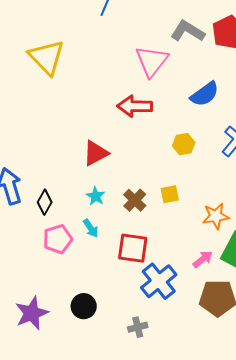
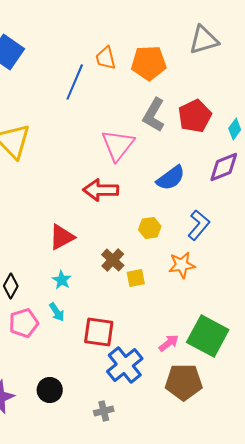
gray L-shape: (188, 31) -> (154, 115), turned -92
brown cross: (135, 200) -> (113, 260), moved
orange star: (216, 216) -> (182, 265), moved

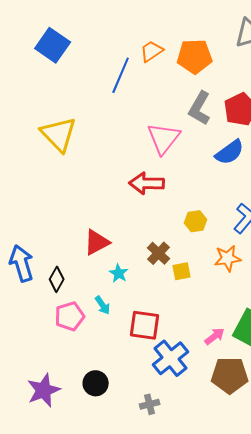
orange trapezoid: (106, 58) -> (152, 51), turned 70
blue semicircle: (171, 178) -> (230, 152), moved
red triangle: (62, 237) -> (97, 242), moved
cyan star: (62, 280) -> (119, 273), moved

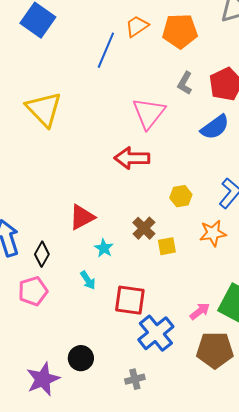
gray L-shape: (200, 108) -> (185, 83), size x0.7
pink pentagon: (70, 316) -> (33, 291), moved
purple star: (44, 390) -> (43, 379), moved

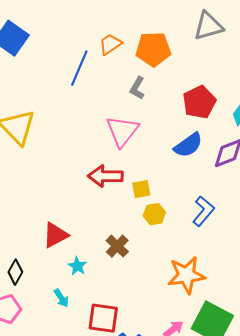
gray L-shape: (185, 83) -> (137, 88), moved
orange star: (213, 233) -> (186, 275), moved, size x1.4
yellow square: (167, 246) -> (141, 189), moved

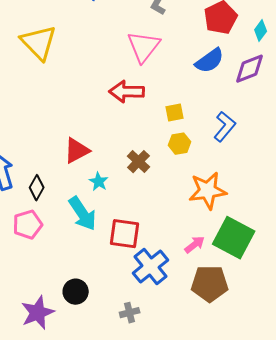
yellow square: (141, 189) -> (175, 113), moved
yellow hexagon: (154, 214) -> (180, 144), moved
cyan arrow: (61, 298) -> (83, 214), size x1.8

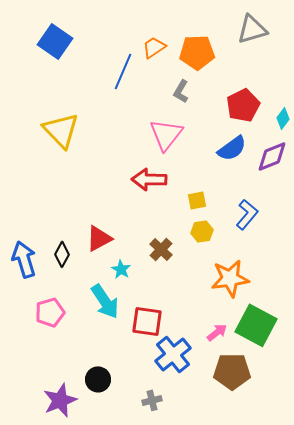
black diamond: (37, 188) -> (62, 254), moved

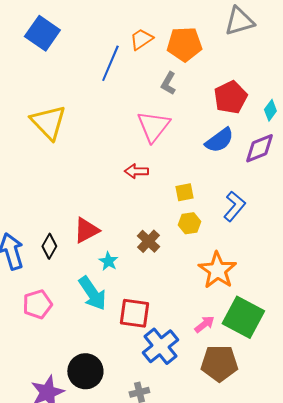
red arrow: (149, 179) -> (136, 171), size x0.7
orange star: (230, 278) -> (217, 270), turned -30
black circle: (98, 379) -> (85, 371), size x1.4

